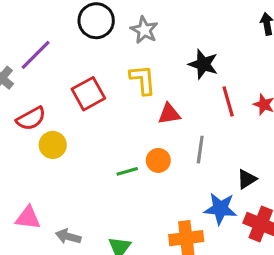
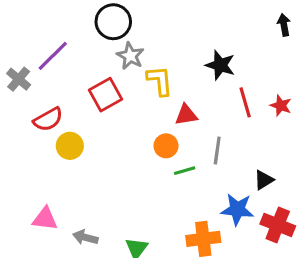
gray star: (144, 30) -> (130, 56), moved
orange circle: (158, 160) -> (166, 146), moved
green line: (127, 171) -> (185, 171), moved

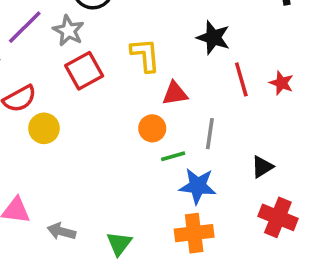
gray star: (130, 56) -> (68, 31), moved
blue star: (237, 209) -> (198, 186), moved

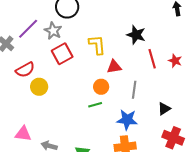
green line: (173, 156) -> (95, 105), moved

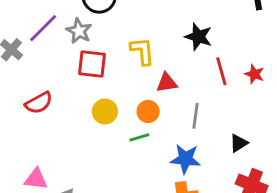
red square: (62, 54) -> (92, 64), turned 35
red semicircle: (25, 70) -> (39, 103), moved
yellow circle: (39, 87) -> (105, 111), moved

